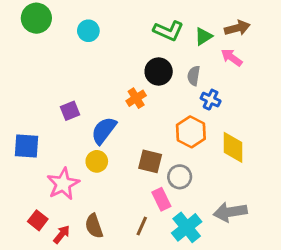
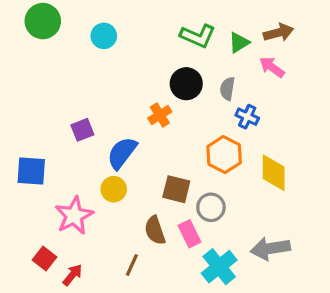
brown semicircle: (94, 226) -> (155, 230), moved
brown line: (142, 226) -> (132, 265), moved

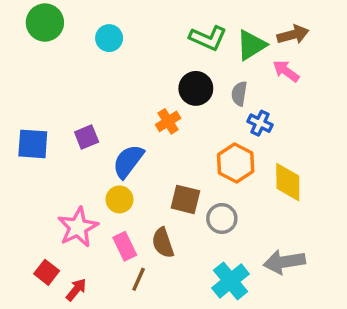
green triangle: (239, 42) -> (251, 45), size x1.4
blue square: (31, 171) -> (33, 144), moved
pink rectangle: (190, 234) -> (125, 246), moved

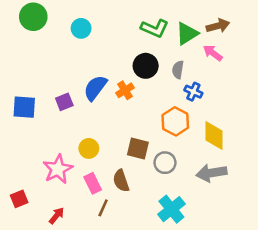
blue semicircle: (128, 161) -> (95, 88), moved
gray arrow: (284, 262) -> (211, 173), moved
red square: (47, 272) -> (19, 199), moved, turned 30

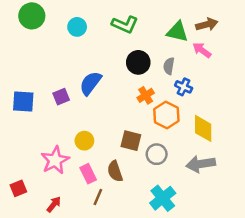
green L-shape: (155, 28) -> (125, 24), moved
green triangle: (187, 34) -> (177, 32), turned 45
orange cross: (125, 90) -> (146, 95), moved

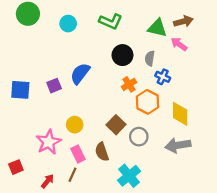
brown square: (131, 141) -> (116, 125), turned 30
brown line: (98, 197) -> (72, 175), moved
cyan cross: (163, 198) -> (129, 176), moved

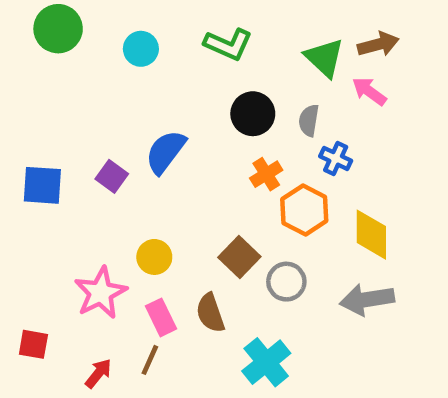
green triangle: (157, 28) -> (324, 58), turned 30
purple square: (54, 86) -> (112, 176), turned -32
red square: (16, 167) -> (33, 344), turned 32

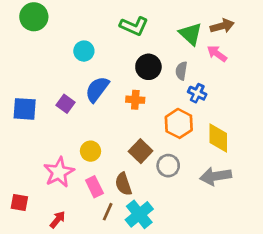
cyan circle: (141, 49) -> (84, 51), moved
orange cross: (266, 174) -> (135, 100), moved, turned 36
brown line: (150, 360) -> (108, 212), moved
cyan cross: (266, 362) -> (139, 214), moved

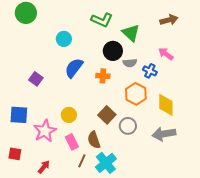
green triangle: (191, 34) -> (131, 33), moved
pink arrow: (217, 54) -> (166, 54), moved
gray semicircle: (181, 71) -> (130, 63), moved, turned -104
purple square: (65, 104) -> (36, 79), moved
blue square: (25, 109) -> (19, 115), moved

